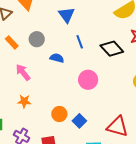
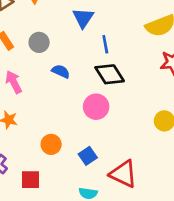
blue line: (80, 42) -> (105, 44), moved
black diamond: (112, 49) -> (110, 74), moved
blue square: (79, 121) -> (88, 156), moved

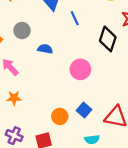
black diamond: (110, 74) -> (108, 39), moved, turned 65
orange circle: (51, 144) -> (60, 116), moved

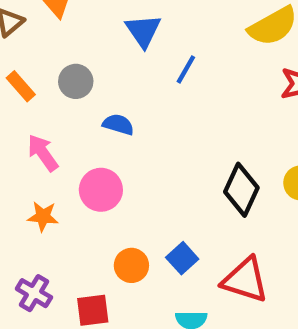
blue line: (75, 18) -> (186, 69), turned 48
black diamond: (108, 39) -> (241, 190), moved
pink circle: (80, 69) -> (101, 190), moved

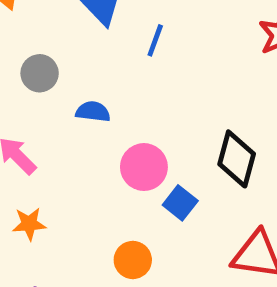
pink circle: (101, 190) -> (144, 167), moved
blue square: (182, 258) -> (180, 203), moved

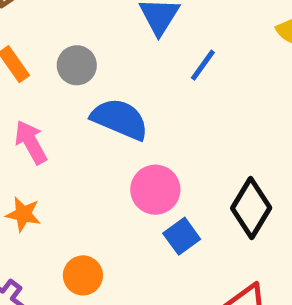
blue semicircle: (93, 112) -> (120, 119), size x1.6
orange circle: (133, 260) -> (83, 275), moved

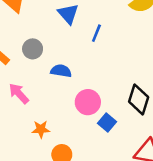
blue semicircle: (120, 119) -> (61, 71), size x0.7
orange star: (23, 214) -> (41, 129), moved

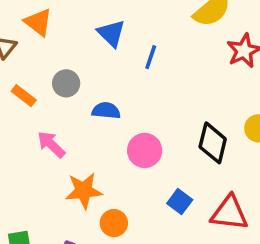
blue square: (107, 122) -> (180, 202), moved
orange star: (41, 129) -> (84, 191), size x1.5

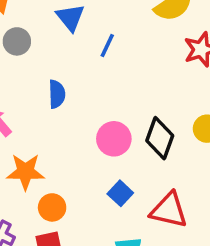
gray circle: (66, 83) -> (17, 41), moved
blue semicircle: (106, 111) -> (57, 94), turned 76
pink circle: (145, 150) -> (114, 139), moved

